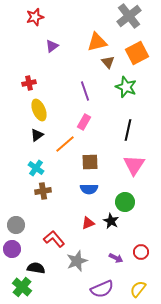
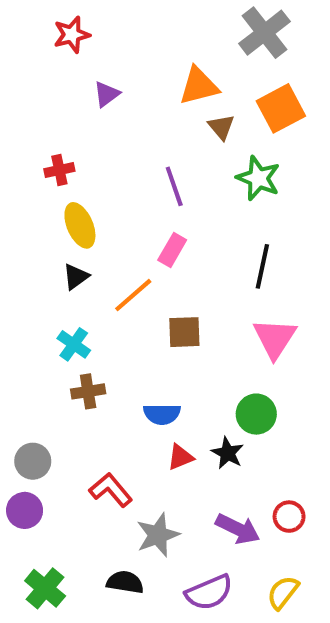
blue semicircle: (89, 189) -> (162, 414), moved
purple arrow: (116, 258) -> (238, 529), size x1.5
black semicircle: (36, 268) -> (125, 582), moved

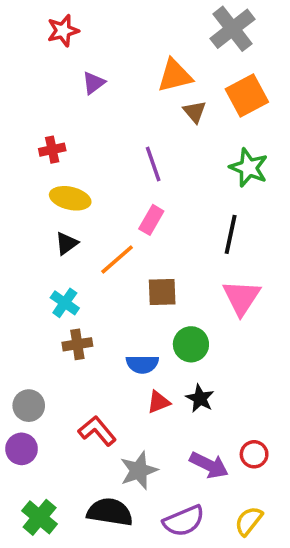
green star: (258, 178) -> (249, 168), moved
yellow ellipse: (80, 225) -> (70, 198), turned -54
green circle: (256, 414) -> (191, 344), moved
black semicircle: (125, 582) -> (110, 512), size x1.4

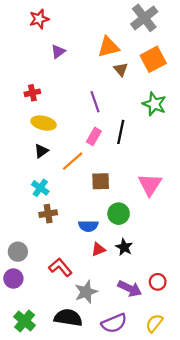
black line: (231, 234) -> (121, 132), moved

